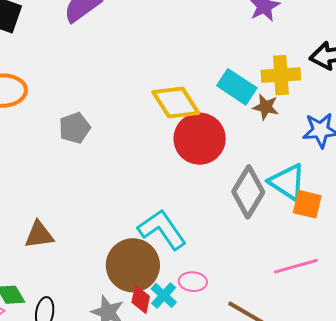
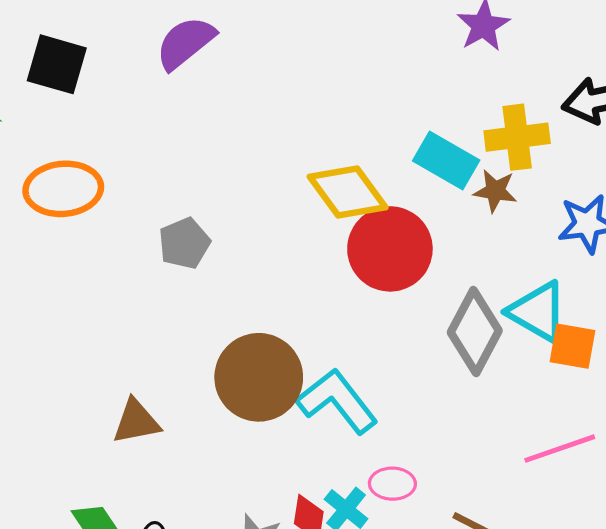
brown circle: (133, 265) -> (259, 377), moved

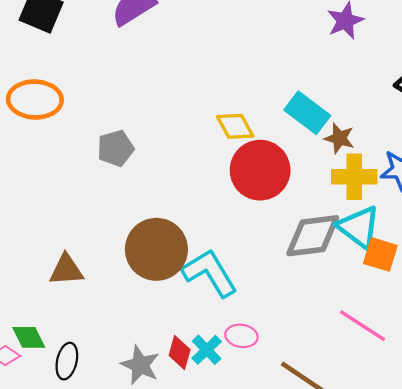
yellow cross: (517, 137) -> (354, 177), moved
yellow diamond: (348, 192) -> (235, 126), size x0.7
gray diamond: (475, 332) -> (313, 236), turned 48
pink line: (560, 449) -> (363, 326), turned 45

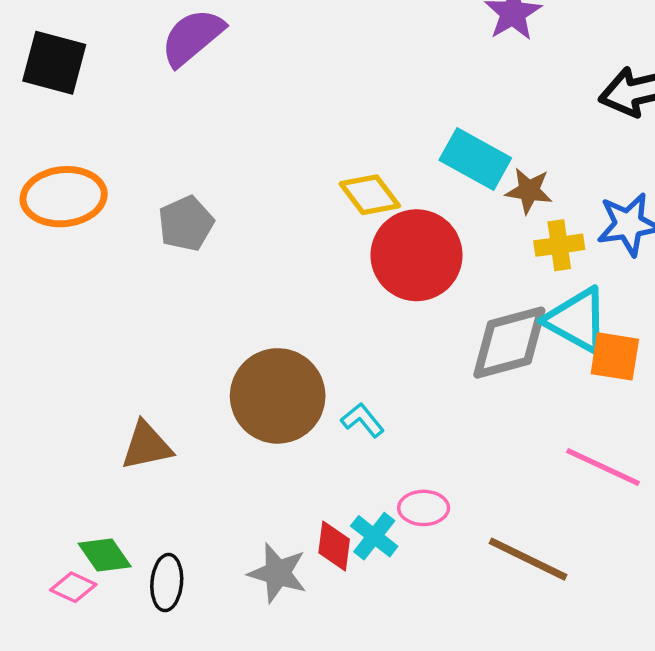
gray pentagon: (116, 148) -> (186, 224), moved
yellow cross: (354, 177) -> (559, 245), size x0.7
cyan L-shape: (210, 273) -> (363, 420), size x0.5

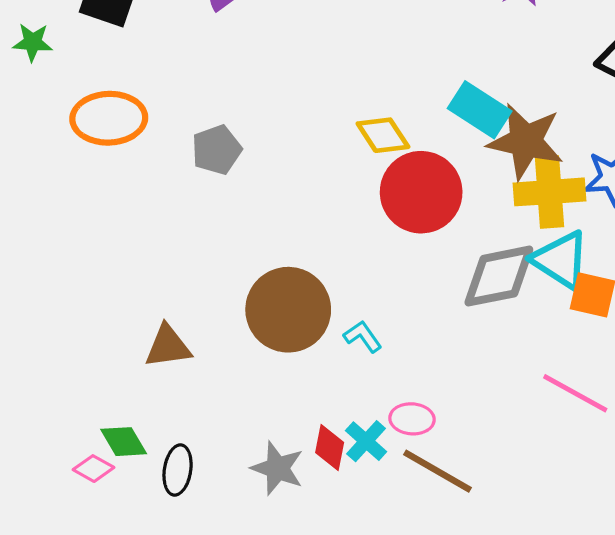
brown star: (529, 191) -> (526, 141), size x1.8
yellow cross: (559, 245) -> (550, 192), size x1.6
brown line: (528, 559) -> (437, 471), moved

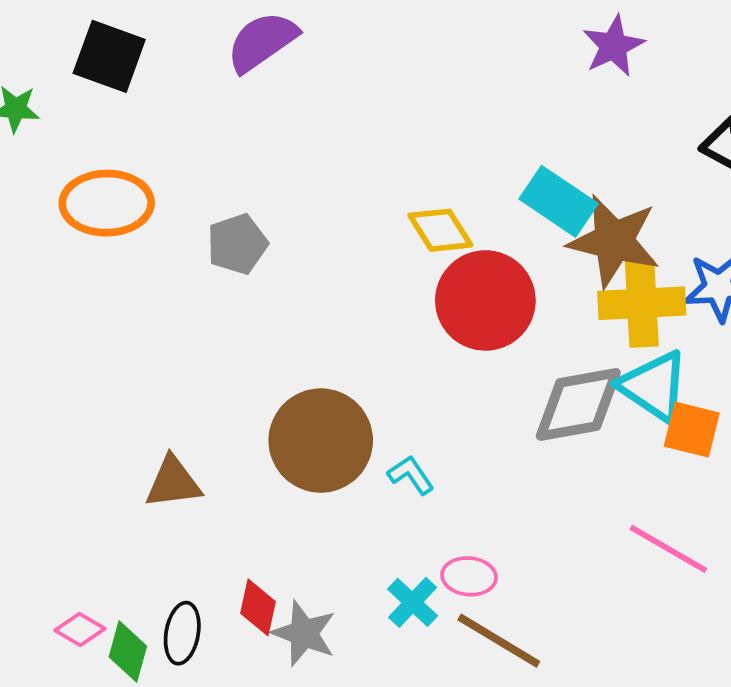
green diamond: (124, 442) -> (128, 652), moved, turned 45
red diamond: (330, 448) -> (258, 607), moved

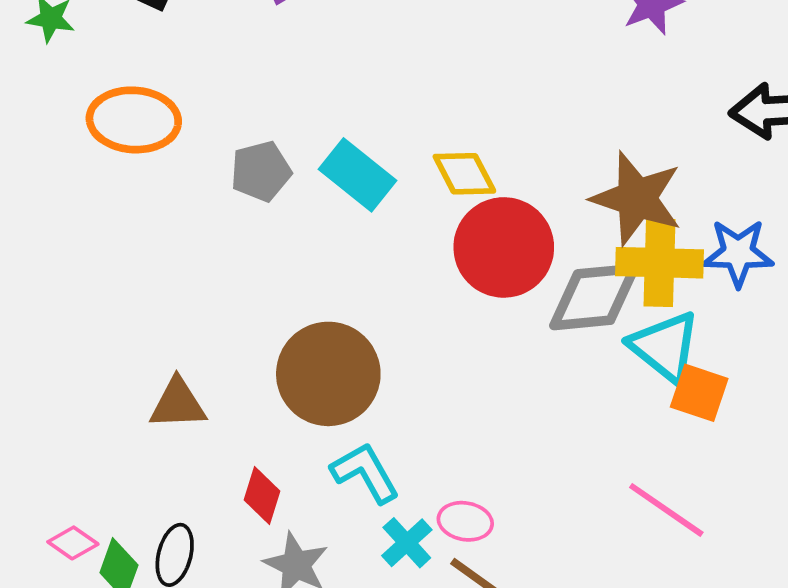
cyan rectangle: (559, 201) -> (358, 175), moved
gray diamond: (578, 404) -> (594, 297), moved
cyan L-shape: (411, 475) -> (365, 473), moved, size x1.5
red diamond: (258, 607) -> (262, 496), moved

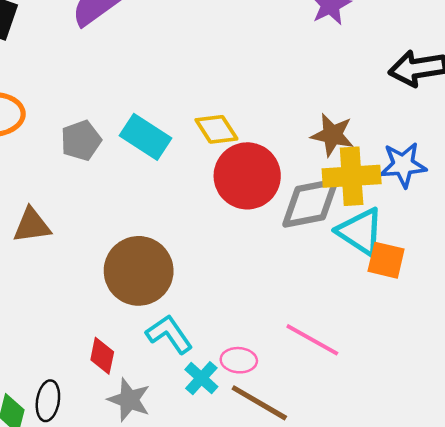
brown star: (637, 198) -> (332, 135), size x0.7
brown triangle: (178, 404) -> (32, 225), moved
pink line: (666, 510) -> (312, 340), moved

